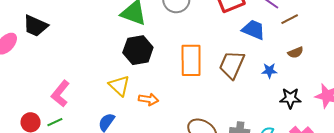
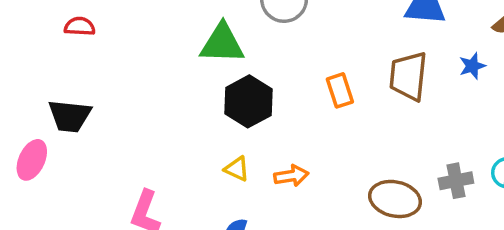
orange rectangle: (191, 60) -> (340, 90), size x0.6
yellow triangle: (119, 86) -> (237, 169), size x0.7

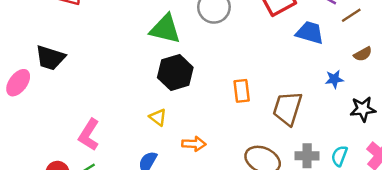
brown trapezoid: (408, 76) -> (288, 108), moved
orange rectangle: (340, 90) -> (242, 91), moved
orange arrow: (291, 176) -> (194, 144), moved

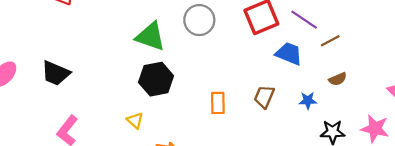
black trapezoid: (50, 58) -> (56, 73), moved
brown trapezoid: (288, 108) -> (264, 97), moved, size x0.7

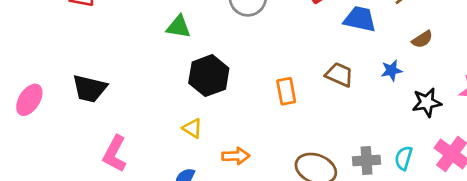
green triangle: (150, 36) -> (179, 27), moved, size x0.7
brown trapezoid: (264, 97) -> (339, 75), turned 100

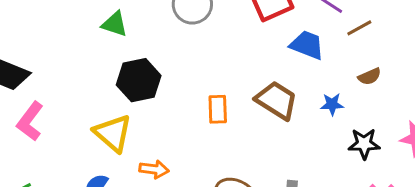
brown trapezoid: (339, 75) -> (276, 100), size x1.4
yellow triangle: (192, 128) -> (113, 133), size x1.8
pink L-shape: (115, 154) -> (30, 121), moved

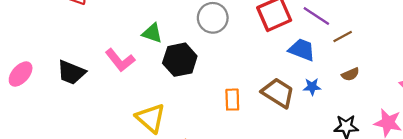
black hexagon: (139, 80) -> (180, 60), moved
blue star: (332, 104) -> (312, 87), moved
pink L-shape: (30, 121) -> (120, 60), moved, turned -76

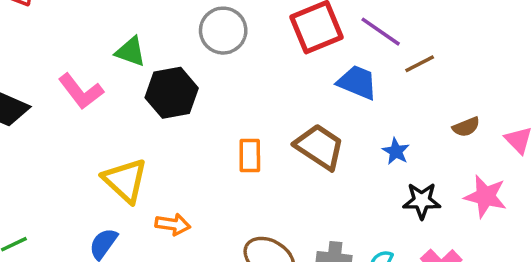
brown semicircle: (350, 74) -> (466, 127), moved
blue star: (312, 87) -> (396, 151), moved, turned 30

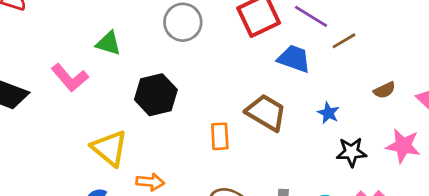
black hexagon: (172, 93) -> (156, 95), moved
orange rectangle: (250, 155) -> (220, 136), moved

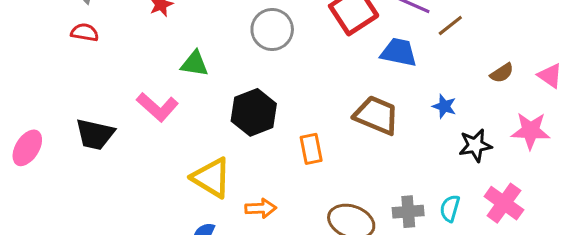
orange rectangle: (220, 136) -> (311, 149), moved

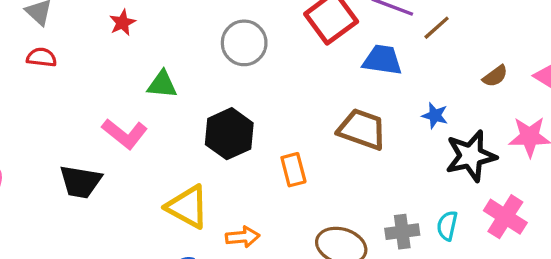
black trapezoid: (95, 134) -> (80, 182), moved
black star: (475, 145) -> (471, 156), size x1.4

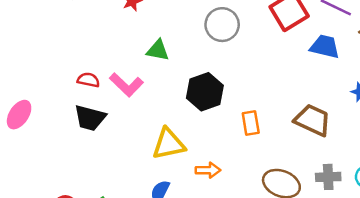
red semicircle: (42, 57) -> (88, 80), moved
brown trapezoid: (362, 129) -> (313, 120), moved
yellow triangle: (187, 207) -> (169, 144), turned -45

